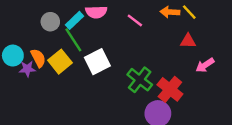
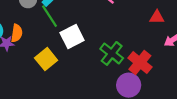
orange semicircle: (38, 58) -> (17, 33), turned 36
yellow square: (60, 62) -> (46, 59), moved

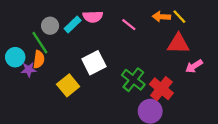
green line: (49, 16) -> (40, 43), moved
red triangle: (157, 17) -> (178, 44), size x1.5

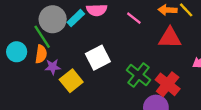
gray circle: (50, 26) -> (53, 19), size x1.5
red triangle: (178, 44) -> (170, 38), moved
purple star: (29, 70) -> (53, 67), moved

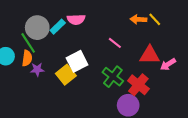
pink line: (134, 18) -> (115, 43), moved
red triangle: (170, 38) -> (150, 55), moved
yellow square: (71, 81) -> (66, 75), moved

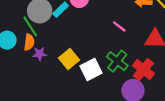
white square: (77, 61) -> (91, 69), moved

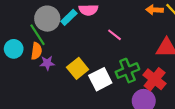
pink line: (119, 26) -> (114, 35), moved
green cross: (117, 61) -> (127, 71), turned 30

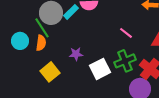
pink line: (114, 35) -> (126, 33), moved
purple star: (47, 63) -> (76, 54), moved
yellow square: (78, 68) -> (50, 72), moved

